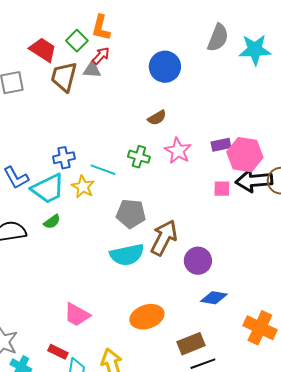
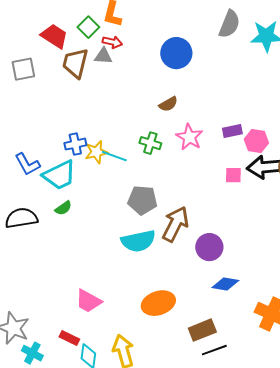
red arrow: (101, 56) -> (112, 42), turned 60
pink hexagon: (245, 155) -> (256, 141), size x0.7
yellow star: (83, 187) -> (96, 152), moved, turned 30

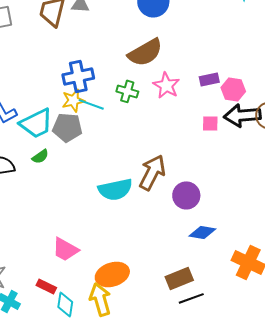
brown semicircle: (168, 104) -> (145, 52), size x1.8
blue cross: (75, 144) -> (78, 76), moved, size x1.4
gray pentagon: (142, 200) -> (67, 127), moved
orange ellipse: (158, 303) -> (112, 274), moved

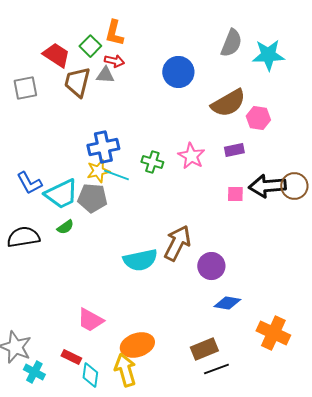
brown semicircle: (145, 52) -> (228, 103), moved
pink hexagon: (233, 89) -> (258, 118), moved

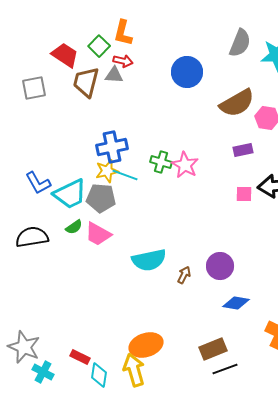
pink star: (191, 156) -> (185, 165), moved
brown arrow: (177, 243) -> (184, 275), moved, size x0.5
pink trapezoid: (90, 320) -> (98, 234), moved

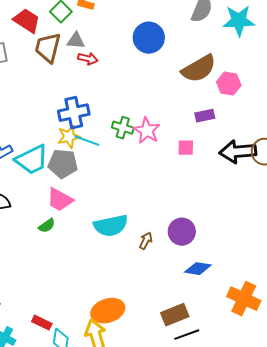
red arrow: (123, 61) -> (88, 59), moved
pink square: (244, 194) -> (186, 148), moved
green semicircle: (74, 227) -> (47, 226), moved

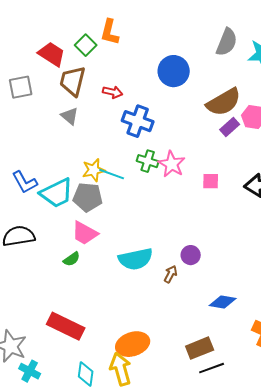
gray triangle: (76, 41) -> (70, 116), moved, turned 36
blue cross: (74, 113) -> (138, 121), moved, turned 32
purple rectangle: (205, 116) -> (230, 127), moved, turned -30
purple circle: (182, 232) -> (191, 255), moved, size x0.7
red rectangle: (42, 323) -> (66, 326), moved, size x1.8

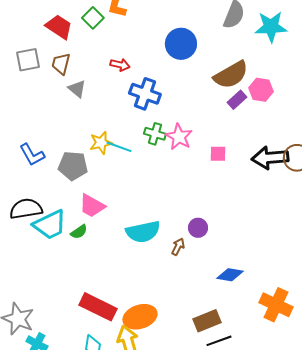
brown trapezoid: (73, 81) -> (61, 64), moved, size x0.7
cyan trapezoid: (57, 193) -> (50, 225), moved
gray pentagon: (88, 197) -> (73, 166), moved
red rectangle: (66, 326) -> (98, 307), moved

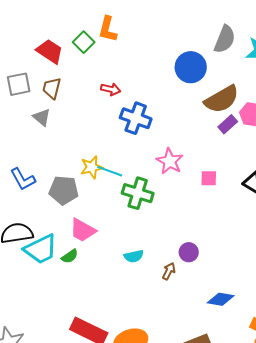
blue circle: (181, 44) -> (191, 67), moved
gray triangle: (77, 89) -> (42, 117), moved
green cross: (155, 134) -> (138, 193), moved, size x1.4
cyan semicircle: (143, 232) -> (134, 256), size x0.6

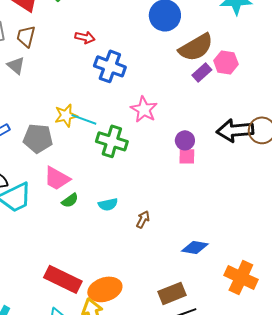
pink square: (209, 178) -> (187, 156), moved
purple circle: (189, 252) -> (185, 140), moved
green semicircle: (70, 256) -> (70, 200), moved

